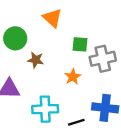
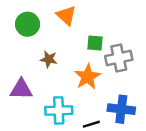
green circle: (15, 38) -> (28, 24), moved
orange star: (73, 77) -> (88, 77), size x1.5

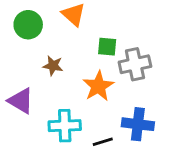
purple triangle: (21, 89) -> (21, 101), turned 30

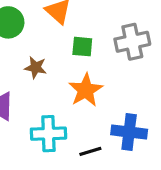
green square: (107, 47) -> (82, 47), moved
gray cross: (135, 64) -> (132, 42), moved

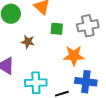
orange star: (86, 90) -> (74, 56), moved, turned 30

